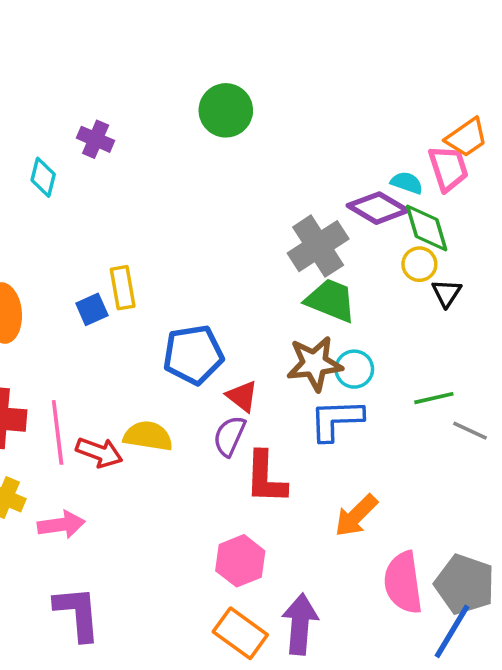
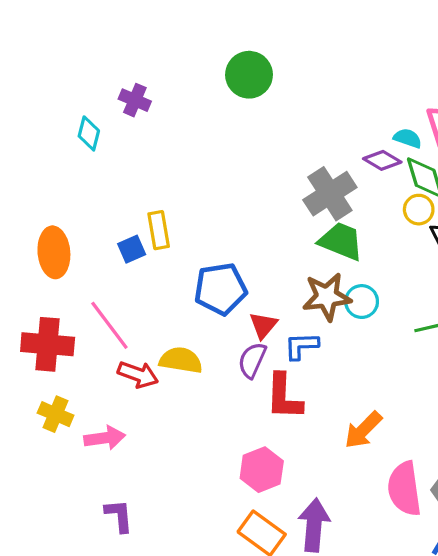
purple diamond: (378, 208) -> (382, 160), size x0.7
red triangle: (242, 396) -> (263, 325), turned 32
blue L-shape: (336, 420) -> (301, 346), moved, size x0.7
pink line: (58, 432) -> (109, 325), moved, turned -30
purple L-shape: (77, 613) -> (119, 516), size x0.7

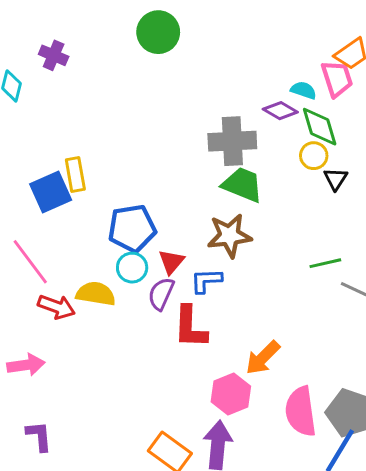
gray cross: (330, 194) -> (232, 141), turned 30
blue square: (132, 249) -> (51, 192), size x1.6
cyan circle: (362, 302) -> (132, 268), moved
pink hexagon: (262, 470) -> (231, 394), moved

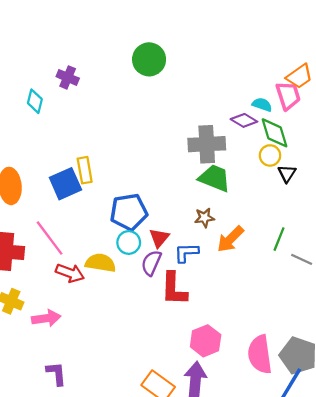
brown star: (229, 236) -> (204, 218), size x0.6
green line: (325, 263) -> (279, 239), turned -55
orange arrow: (263, 358) -> (230, 239), moved

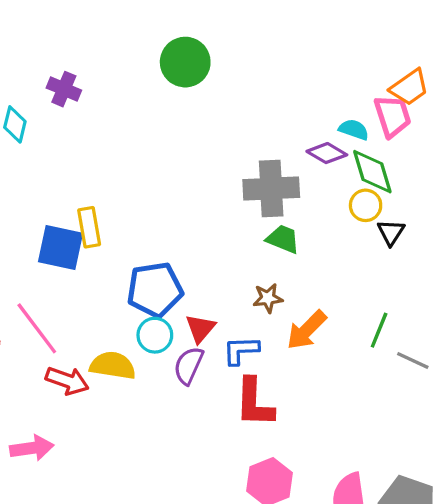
green trapezoid: (215, 178) -> (283, 239), size x0.7
blue square: (65, 184) -> (60, 247), turned 36
red L-shape: (174, 289) -> (254, 403), moved

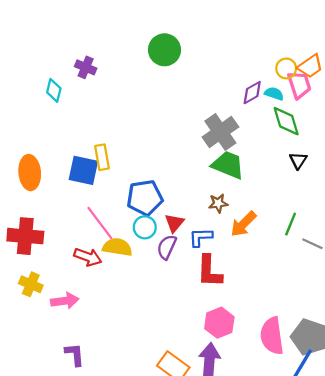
purple diamond: (327, 153) -> (252, 93), moved, turned -60
gray cross: (271, 188) -> (220, 132), turned -32
yellow circle: (366, 205) -> (286, 68), moved
green trapezoid: (283, 239) -> (228, 165), size x1.5
pink line: (37, 328) -> (100, 223), moved

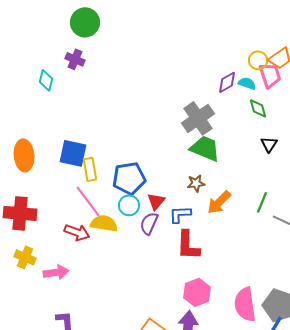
green circle: (164, 50) -> (85, 22), moved
green diamond: (286, 121) -> (258, 108), size x0.7
yellow rectangle: (102, 157) -> (90, 169), moved

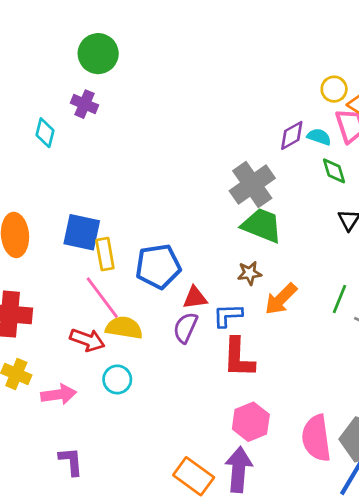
yellow circle: (258, 60) -> (334, 89), moved
red triangle: (156, 201) -> (195, 298), turned 42
cyan circle: (129, 205) -> (117, 379), moved

